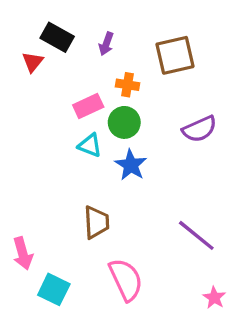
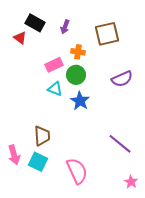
red triangle: (33, 62) -> (20, 38), turned -32
brown trapezoid: (96, 222) -> (42, 136), moved
cyan square: (54, 289) -> (38, 162), moved

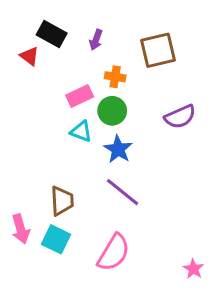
purple line: (120, 144) -> (123, 192), moved
pink semicircle: (77, 171) -> (114, 253), turned 56

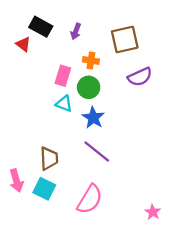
pink rectangle: (80, 96) -> (63, 76), turned -48
purple semicircle: (180, 117) -> (140, 77), moved

